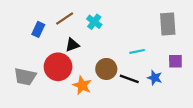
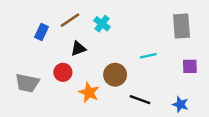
red circle: (58, 67) -> (63, 72), size x0.6
blue star: (155, 78) -> (180, 104), moved
black line: (129, 79) -> (140, 100), moved

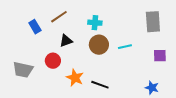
cyan cross: (102, 24) -> (95, 23), moved, turned -32
blue rectangle: (42, 32) -> (35, 27), turned -56
brown circle: (115, 75) -> (99, 45), moved
black line: (140, 100) -> (100, 85), moved

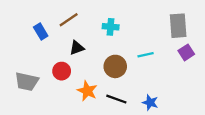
brown circle: (99, 45) -> (115, 66), moved
purple square: (160, 56) -> (186, 52), moved, turned -32
blue star: (152, 88) -> (150, 103), moved

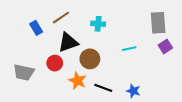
black triangle: (77, 48) -> (68, 42), size x1.5
brown circle: (115, 66) -> (90, 59), moved

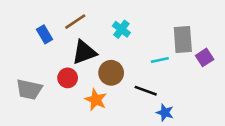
gray rectangle: (158, 23) -> (183, 40), moved
cyan cross: (98, 24) -> (121, 29), turned 32
black line: (103, 88) -> (146, 91), moved

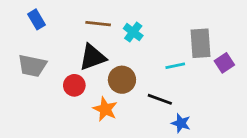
brown line: (75, 22) -> (98, 24), moved, turned 40
blue rectangle: (45, 34) -> (36, 19), moved
gray trapezoid: (29, 89) -> (32, 66), moved

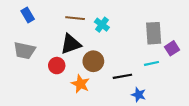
cyan line: (175, 66) -> (152, 63), moved
black line: (160, 99) -> (122, 76), turned -30

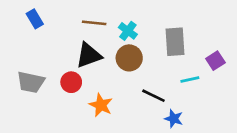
gray rectangle: (154, 33) -> (175, 42), moved
gray trapezoid: (24, 50) -> (31, 82), moved
brown circle: (93, 61) -> (129, 58), moved
black line: (122, 76) -> (153, 96), turned 36

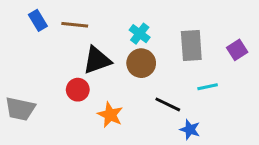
brown line: (94, 23) -> (75, 25), moved
purple square: (215, 61) -> (237, 50), moved
gray trapezoid: (31, 82) -> (20, 109), moved

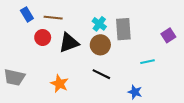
gray rectangle: (191, 45) -> (123, 29), moved
red circle: (78, 90) -> (43, 38), moved
black line: (168, 104) -> (101, 74), moved
orange star: (110, 115) -> (59, 84), moved

